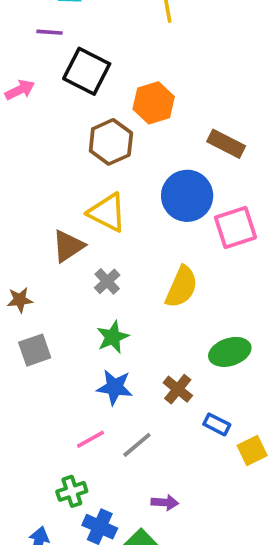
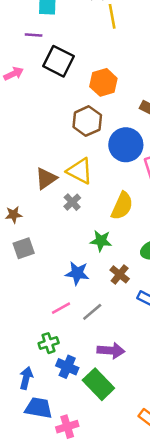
brown hexagon: (111, 142) -> (87, 121), moved
yellow triangle: (107, 213) -> (80, 171), moved
green star: (113, 337) -> (101, 241), moved, turned 30
purple arrow: (165, 503) -> (111, 351), size x1.5

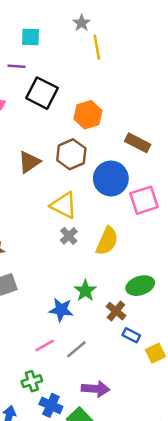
brown triangle: (46, 178) -> (29, 162), moved
gray cross: (72, 202) -> (69, 236), moved
green star: (101, 241) -> (85, 291), moved, turned 30
brown cross: (120, 274) -> (116, 311), moved

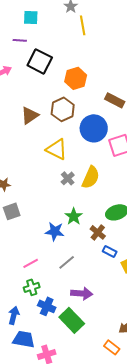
gray cross: (69, 236) -> (68, 178), moved
pink line: (45, 345) -> (31, 263), moved

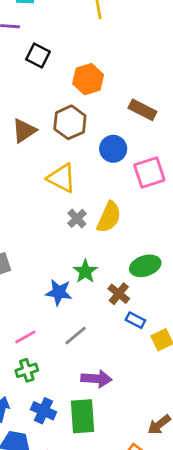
black square: (40, 61) -> (38, 55), size x0.7
blue circle: (94, 128) -> (113, 149), size x0.7
blue cross: (47, 306) -> (44, 411), moved
green rectangle: (72, 320) -> (83, 416), turned 40

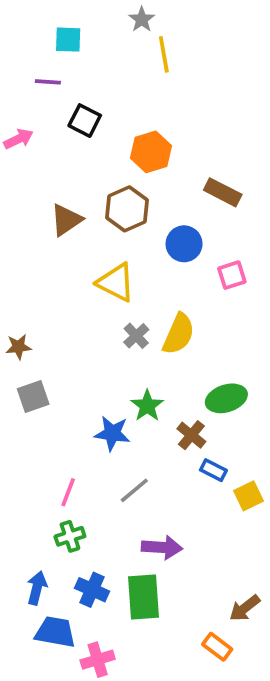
pink square: (149, 172) -> (232, 275), size x0.7
pink line: (25, 337) -> (68, 492), turned -40

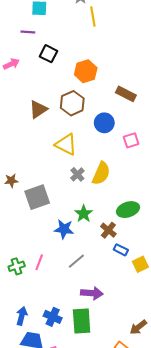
gray square: (33, 397) -> (37, 197), moved, size x1.4
green cross: (70, 536) -> (17, 266), moved

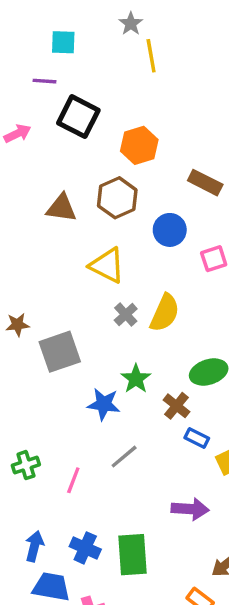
black square: (49, 54) -> (78, 117), size x1.4
brown triangle: (38, 109) -> (61, 208), turned 42
pink line: (39, 262) -> (73, 480), moved
purple arrow: (92, 293) -> (190, 509), moved

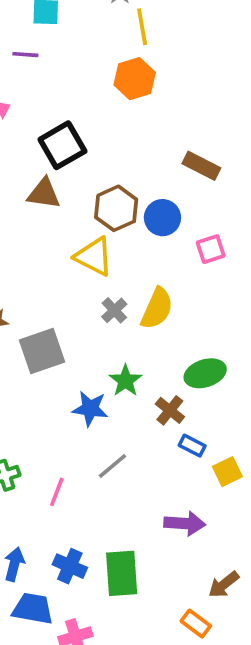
black square: (78, 117) -> (62, 145), moved, turned 33
orange hexagon: (139, 145) -> (135, 79), moved
brown hexagon: (117, 198) -> (116, 208), moved

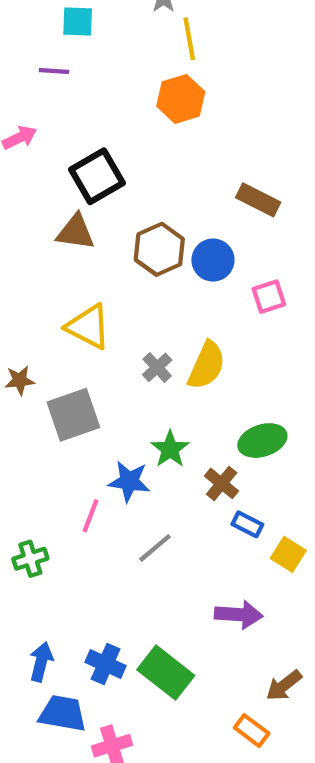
yellow triangle: (94, 257) -> (88, 327), moved
yellow square: (227, 472) -> (288, 554), turned -32
pink line: (57, 492) -> (91, 516), moved
green rectangle: (122, 573) -> (166, 673), turned -48

